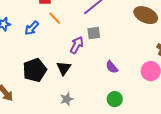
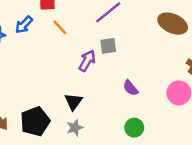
blue arrow: (32, 28) -> (24, 25), moved
black triangle: (64, 68) -> (73, 102), moved
black pentagon: (35, 70) -> (35, 121), moved

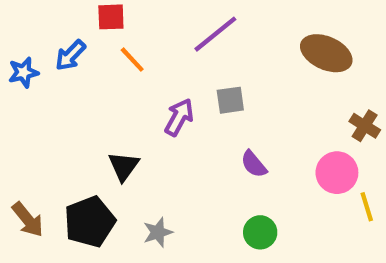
gray square: (108, 46) -> (230, 100), moved
black triangle: (73, 102) -> (124, 166), moved

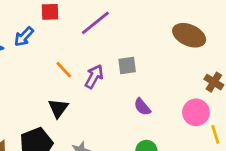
purple line: (215, 34) -> (95, 23), moved
orange line: (132, 60) -> (64, 70), moved

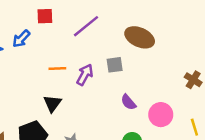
brown ellipse: (189, 35) -> (140, 37), moved
orange line: (64, 70) -> (57, 69), turned -49
pink circle: (196, 112) -> (161, 115), moved

